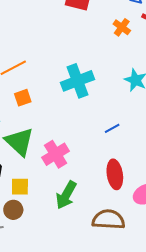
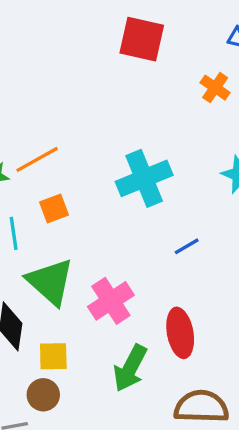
blue line: (112, 128) -> (187, 246), moved
red ellipse: (115, 174) -> (180, 333), moved

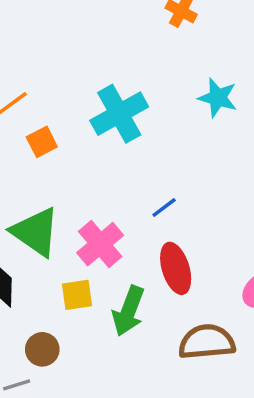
orange square: (54, 209) -> (42, 142), moved
blue line: (187, 246) -> (164, 208), moved
yellow square: (53, 356) -> (77, 295), moved

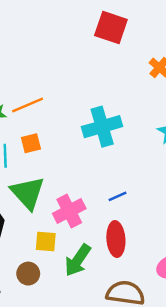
orange square: (42, 142) -> (31, 143), moved
brown circle: (42, 349) -> (28, 274), moved

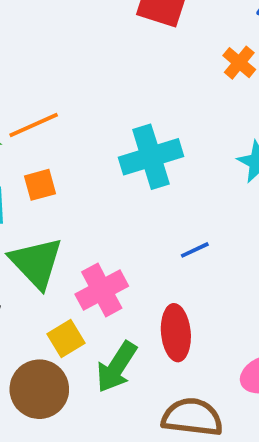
blue line: (118, 196) -> (195, 250), moved
yellow square: (46, 241) -> (66, 338), turned -35
brown circle: (28, 274) -> (39, 389), size x1.6

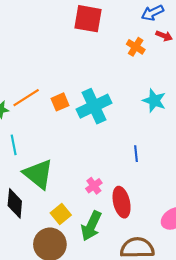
orange square: (40, 185) -> (60, 102), moved
blue line: (195, 250) -> (136, 154), moved, turned -63
pink cross: (102, 290) -> (94, 186), moved, size x0.6

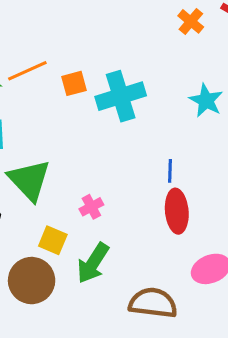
pink cross: (94, 186) -> (91, 207), moved
red ellipse: (122, 202) -> (177, 211), moved
yellow square: (61, 214) -> (53, 240), turned -36

